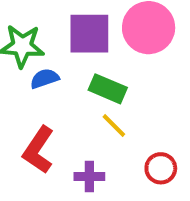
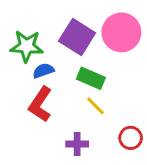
purple square: (89, 34) -> (77, 37), turned 32
red L-shape: (38, 150) -> (40, 104), moved

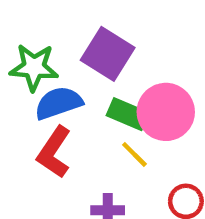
pink circle: (121, 32) -> (166, 112), moved
blue semicircle: (43, 71) -> (58, 103), size x1.5

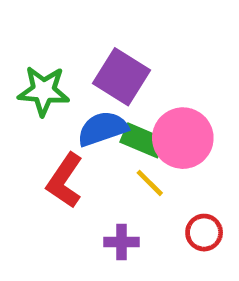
blue semicircle: (58, 103) -> (103, 129), moved

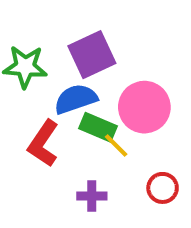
purple square: (121, 77) -> (92, 55), turned 33
green rectangle: (143, 140) -> (98, 127), moved

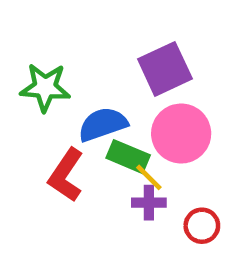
purple square: (92, 55) -> (165, 69), moved
purple cross: (92, 196) -> (149, 203), moved

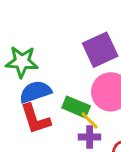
blue semicircle: (103, 124) -> (35, 92), moved
red L-shape: (66, 175) -> (35, 119), turned -52

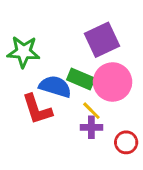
blue semicircle: (35, 92) -> (55, 87), moved, turned 36
green rectangle: (76, 107) -> (81, 79), moved

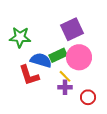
green rectangle: (81, 79) -> (58, 55), turned -48

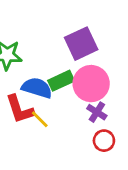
yellow line: (65, 76) -> (40, 119), moved
purple cross: (65, 87) -> (97, 112), moved, turned 32

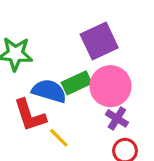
yellow line: (40, 119) -> (59, 138), moved

